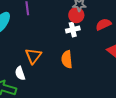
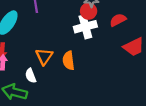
white cross: (73, 30) -> (85, 27), size x1.5
orange semicircle: (67, 59) -> (69, 60), moved

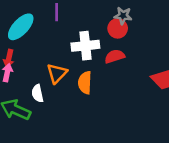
red semicircle: (118, 20) -> (115, 56), moved
white cross: (85, 27) -> (85, 46), moved

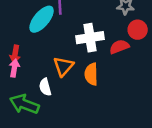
cyan ellipse: (21, 27) -> (42, 19), moved
red circle: (118, 28) -> (138, 30), moved

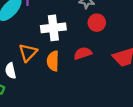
red semicircle: (119, 47) -> (83, 53), moved

